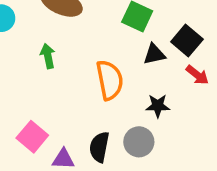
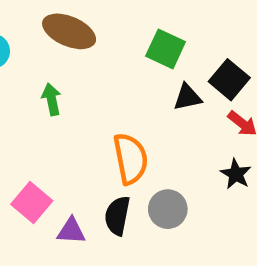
orange semicircle: (110, 80) -> (130, 159), moved
black star: (158, 106) -> (236, 174), moved, turned 30

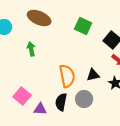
black triangle: (188, 97) -> (93, 75), moved

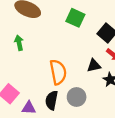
black triangle: (93, 75) -> (94, 66), moved

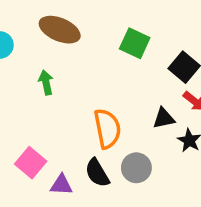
black semicircle: (52, 100) -> (97, 173), turned -42

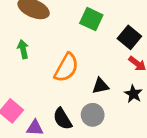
black triangle: (164, 118) -> (101, 86), moved
orange semicircle: (107, 129) -> (66, 68), moved, turned 40

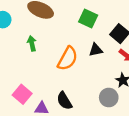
black triangle: (101, 86) -> (96, 50), moved
gray circle: (93, 115) -> (109, 98), moved

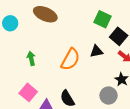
green square: (88, 19) -> (102, 19), moved
green arrow: (32, 43) -> (31, 58), moved

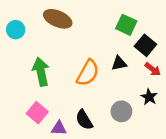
green arrow: (31, 58) -> (41, 72), size x1.6
gray circle: (108, 95) -> (121, 111), moved

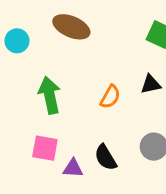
orange semicircle: (88, 73) -> (110, 97), size x0.7
pink square: (37, 113) -> (45, 148), turned -30

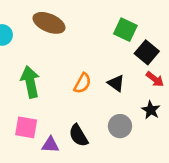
black triangle: (151, 84) -> (116, 83), moved, turned 48

